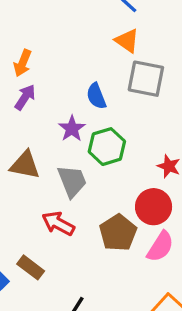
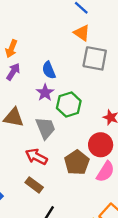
blue semicircle: (96, 96) -> (49, 70), moved
brown rectangle: (31, 267) -> (34, 185), moved

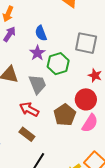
gray square: (95, 58) -> (86, 43), moved

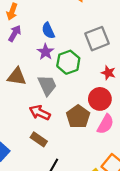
gray square: (86, 43) -> (97, 39), turned -30

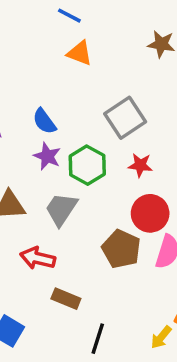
red star: (108, 73) -> (140, 165), moved
gray trapezoid: (47, 85) -> (61, 209), turned -110
red arrow: (40, 113) -> (38, 258), moved

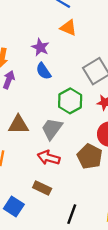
purple star: (47, 156) -> (40, 47), moved
red arrow: (38, 258) -> (49, 158), moved
brown rectangle: (66, 299) -> (42, 188), moved

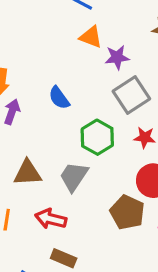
purple star: (40, 47) -> (117, 57), moved, turned -30
red arrow: (49, 158) -> (51, 219), moved

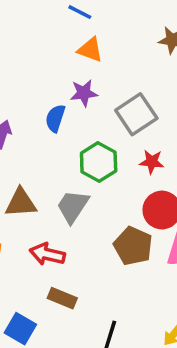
purple star: (117, 57) -> (84, 93), moved
blue semicircle: (59, 98) -> (55, 118), turned 55

